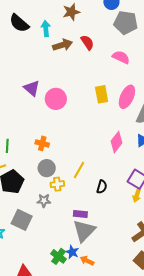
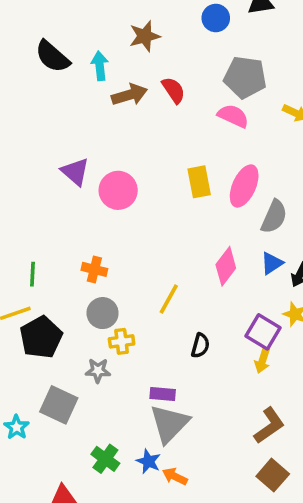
gray pentagon: (126, 23) -> (245, 77), moved
yellow line: (79, 170) -> (169, 299), moved
green cross: (58, 256) -> (105, 459), moved

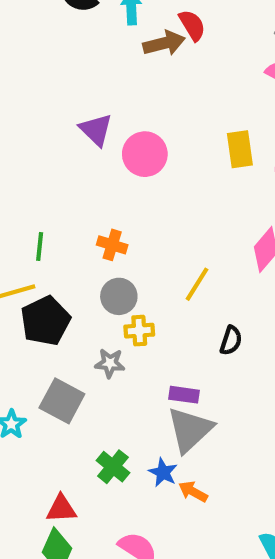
red semicircle: (173, 90) -> (192, 25), moved

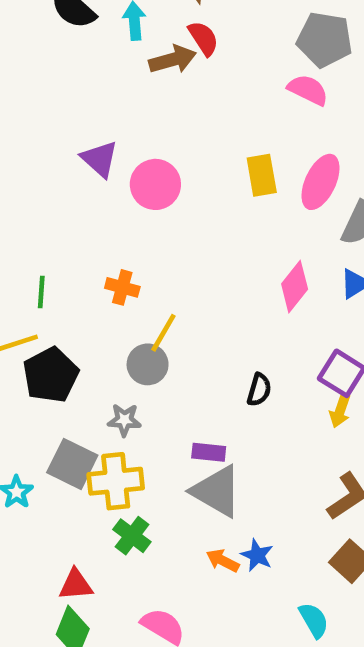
yellow line: (197, 284) -> (163, 333), moved
gray circle: (119, 296) -> (148, 364), moved
yellow cross: (139, 331) -> (116, 481), moved, size x1.6
gray triangle: (190, 430) -> (217, 491), turned -45
blue star: (163, 472) -> (257, 555), moved

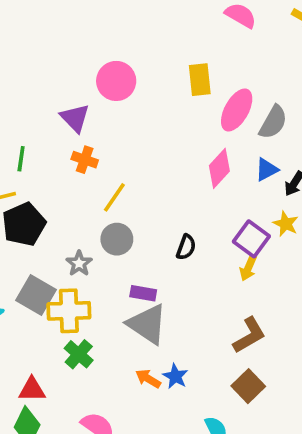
purple triangle: (100, 159) -> (75, 118), moved
pink ellipse: (321, 182) -> (237, 110), moved
gray circle: (148, 364) -> (117, 239), moved
gray star: (124, 420) -> (79, 263), turned 30

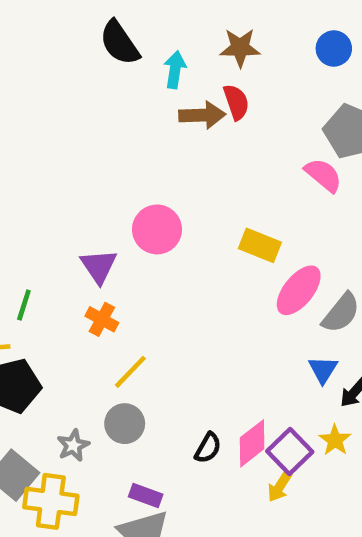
yellow rectangle: (200, 80) -> (260, 245), turned -72
pink diamond: (219, 168) -> (252, 443), moved
blue triangle: (267, 170) -> (323, 370), turned -40

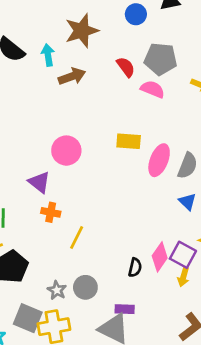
brown star: (240, 48) -> (82, 31), size x1.4
red semicircle: (236, 102) -> (126, 67), moved
gray circle: (125, 424) -> (85, 287), moved
purple rectangle: (146, 496) -> (125, 309), moved

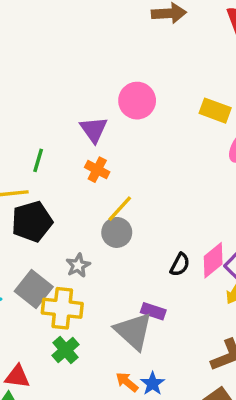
gray circle: (85, 287) -> (117, 232), moved

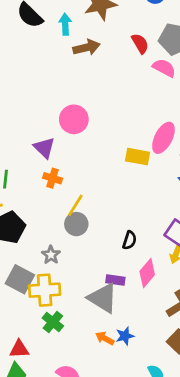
yellow rectangle: (215, 111) -> (138, 157), moved
pink diamond: (213, 260) -> (147, 273), moved
blue star: (153, 384) -> (125, 336), turned 30

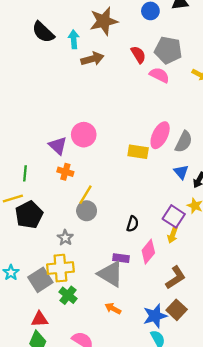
pink circle: (74, 119) -> (84, 135), moved
gray square: (20, 279) -> (40, 280), moved, turned 30
blue star: (125, 336) -> (155, 316), moved, size x1.5

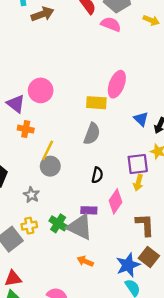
gray semicircle: (184, 142) -> (92, 134), moved
purple square: (174, 216) -> (138, 164), turned -35
yellow cross: (60, 268) -> (29, 226), size x0.6
brown L-shape: (176, 278) -> (145, 225), turned -55
green cross: (68, 295) -> (58, 223), moved

